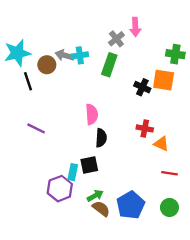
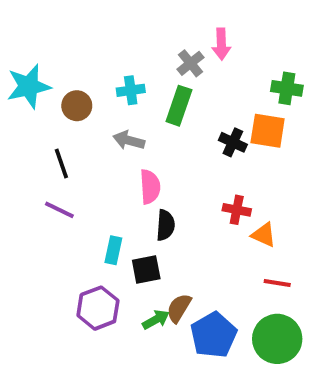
gray arrow: (65, 55) -> (129, 140), moved
black line: (28, 81) -> (61, 164), moved
cyan rectangle: (73, 172) -> (113, 250), moved
green circle: (169, 207) -> (277, 339), size x1.6
brown semicircle: (101, 209) -> (179, 308), moved, turned -96

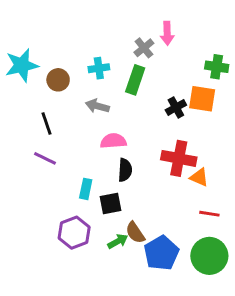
black cross: (233, 142) -> (176, 107), turned 36
pink semicircle: (150, 187) -> (113, 141), turned -90
red cross: (237, 210) -> (179, 158), size x1.6
brown semicircle: (179, 308) -> (135, 233), turned -65

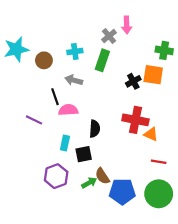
black line: (46, 123) -> (55, 97), moved
pink semicircle: (113, 141) -> (68, 110), moved
blue pentagon: (161, 253) -> (122, 192), turned 30

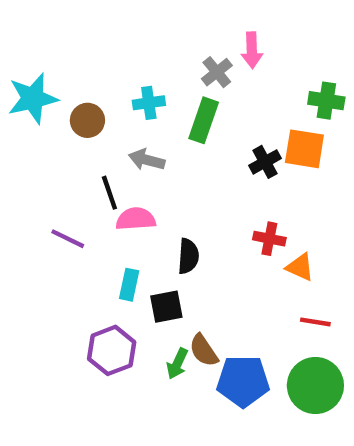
red cross: (135, 120) -> (269, 239), size x0.6
green arrow: (89, 183) -> (177, 364), turned 144

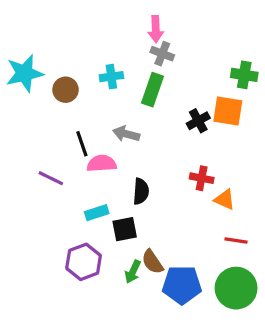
pink arrow: (252, 50) -> (156, 29), moved
gray cross: (217, 72) -> (162, 54), turned -30
gray arrow: (147, 160) -> (126, 134), moved
cyan rectangle: (129, 285) -> (97, 213), turned 60

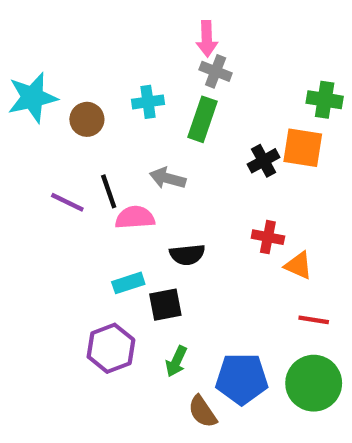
purple line: (51, 178) -> (67, 202), moved
black semicircle: (141, 191) -> (187, 255), turned 80
brown semicircle: (152, 262) -> (202, 412), moved

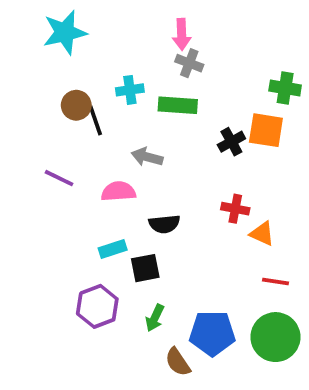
cyan star: (32, 98) -> (65, 32), moved
green rectangle: (202, 119) -> (178, 105), turned 75
black line: (109, 191) -> (95, 121), moved

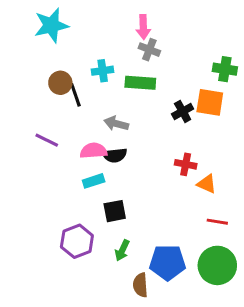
black semicircle: (164, 224) -> (115, 155), moved
cyan rectangle: (113, 249) -> (94, 181), moved
brown semicircle: (178, 362) -> (140, 285), turned 30

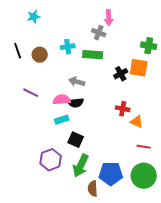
cyan star: (51, 25) -> (34, 17), size x0.6
pink arrow: (143, 27) -> (109, 18), moved
black line: (75, 95) -> (18, 51), moved
black square: (115, 211) -> (76, 140), turned 35
green arrow: (122, 250) -> (81, 166), size x1.6

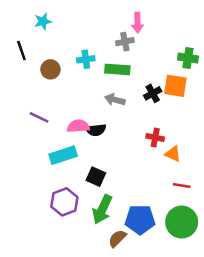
gray cross: (99, 33) -> (125, 42), turned -32
black line: (18, 51) -> (21, 50), moved
gray arrow: (77, 82) -> (115, 100), moved
cyan rectangle: (62, 120) -> (63, 155), moved, size x1.5
brown semicircle: (93, 189) -> (117, 238), turned 49

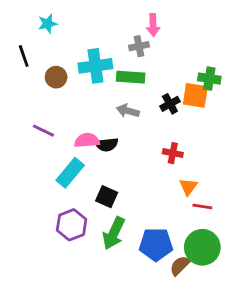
green cross: (188, 58) -> (209, 79), moved
cyan cross: (86, 59) -> (95, 66), size x1.6
orange triangle: (173, 154) -> (188, 187), moved, turned 42
cyan rectangle: (63, 155) -> (70, 173), turned -32
brown semicircle: (117, 238) -> (180, 266), moved

